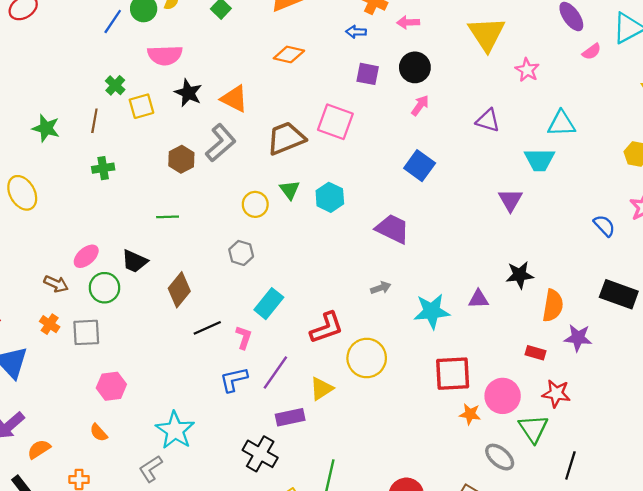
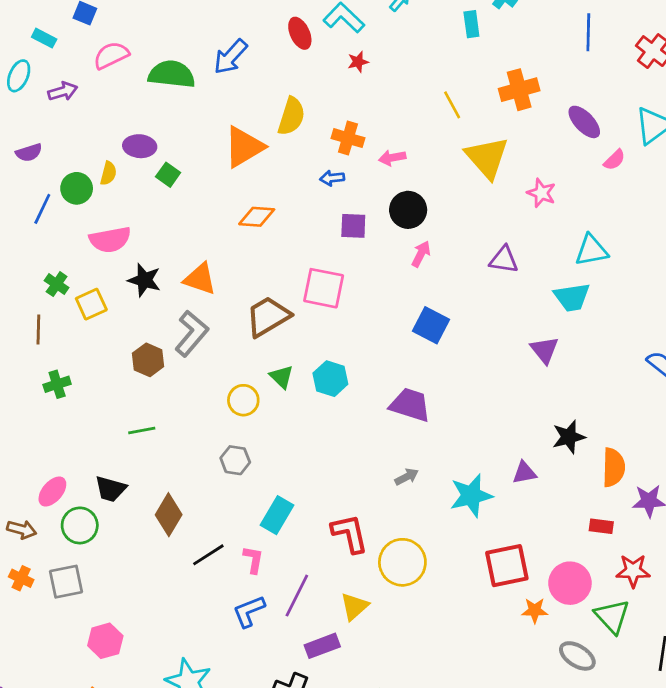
red L-shape: (327, 328) -> (350, 534), turned -75

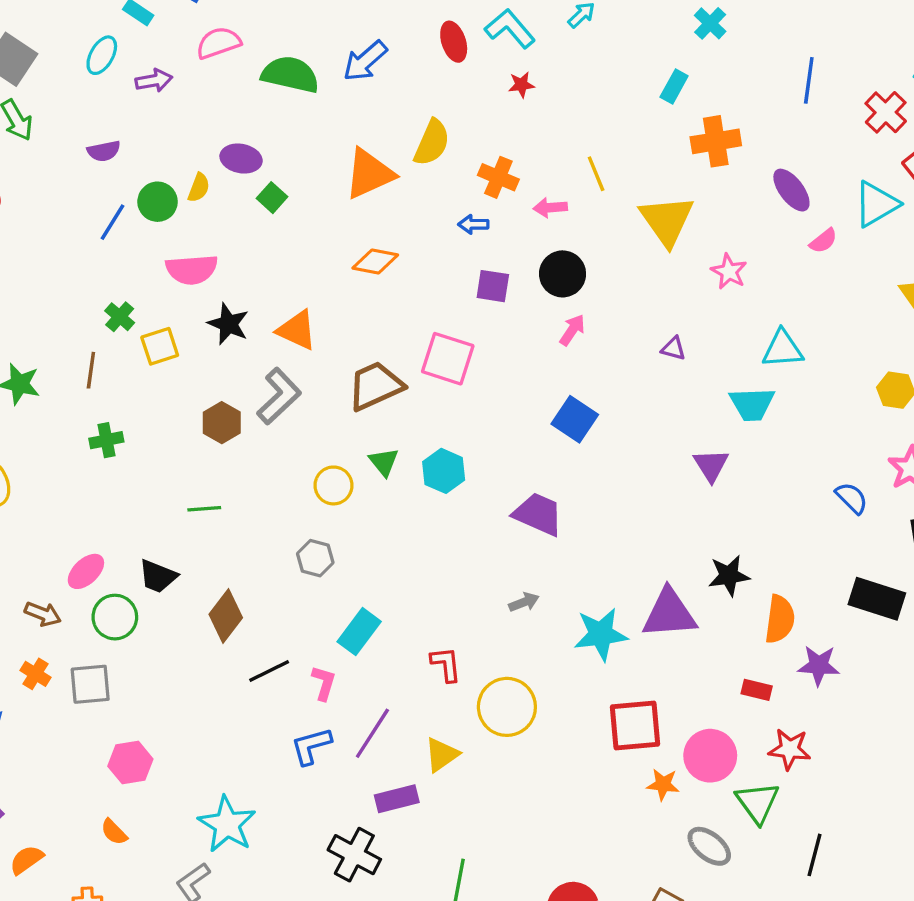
cyan rectangle: (471, 24) -> (674, 87), moved, turned 30
yellow line: (452, 105) -> (596, 174), moved
purple triangle: (504, 260) -> (673, 348), size x0.7
purple triangle: (524, 473) -> (669, 614), size x1.8
red L-shape: (350, 534) -> (446, 664), size x0.7

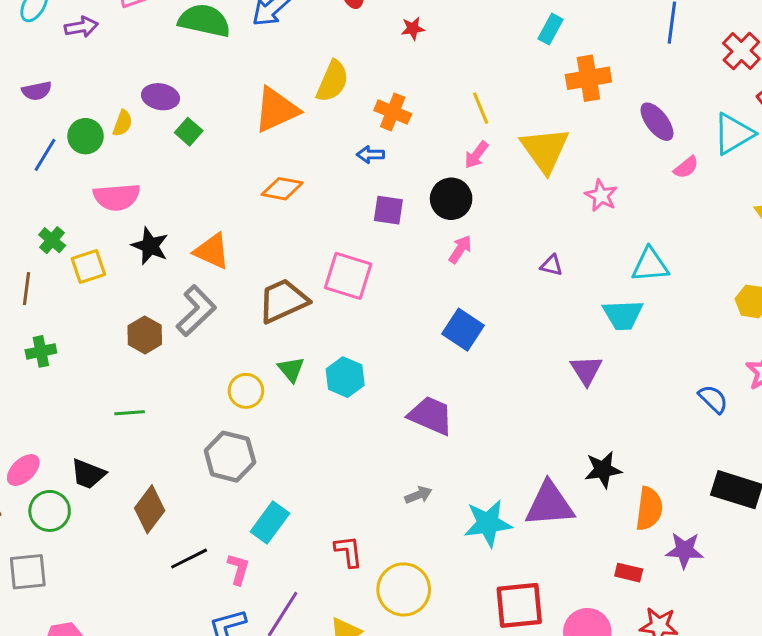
pink arrow: (550, 208) -> (476, 155), moved, turned -48
gray hexagon: (315, 558) -> (230, 457), size x1.5

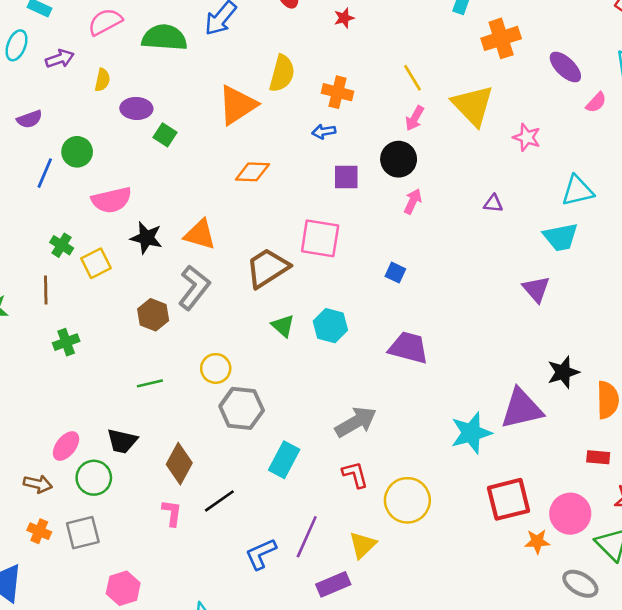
yellow semicircle: (123, 123) -> (102, 80), moved
blue square: (463, 330) -> (395, 273), moved, size x0.6
yellow circle: (246, 391) -> (216, 368), moved
gray arrow: (418, 495) -> (356, 422), moved, size x1.8
pink L-shape: (238, 569) -> (172, 513), moved

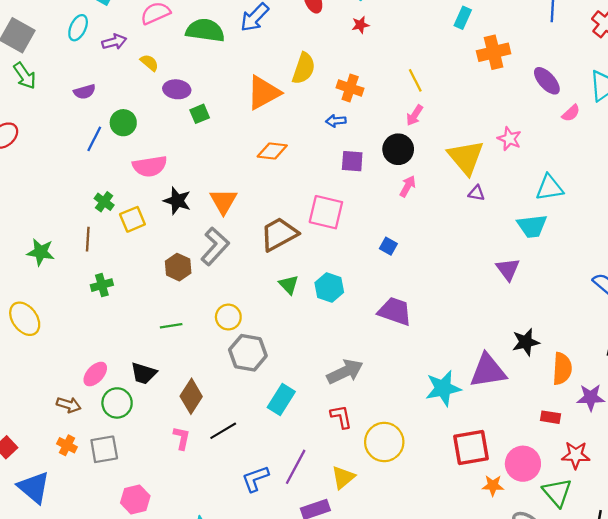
yellow semicircle: (102, 80) -> (149, 63), turned -66
yellow triangle: (473, 105) -> (466, 157), moved
green square: (165, 135) -> (200, 114), turned 30
orange triangle: (200, 234) -> (223, 201), turned 40

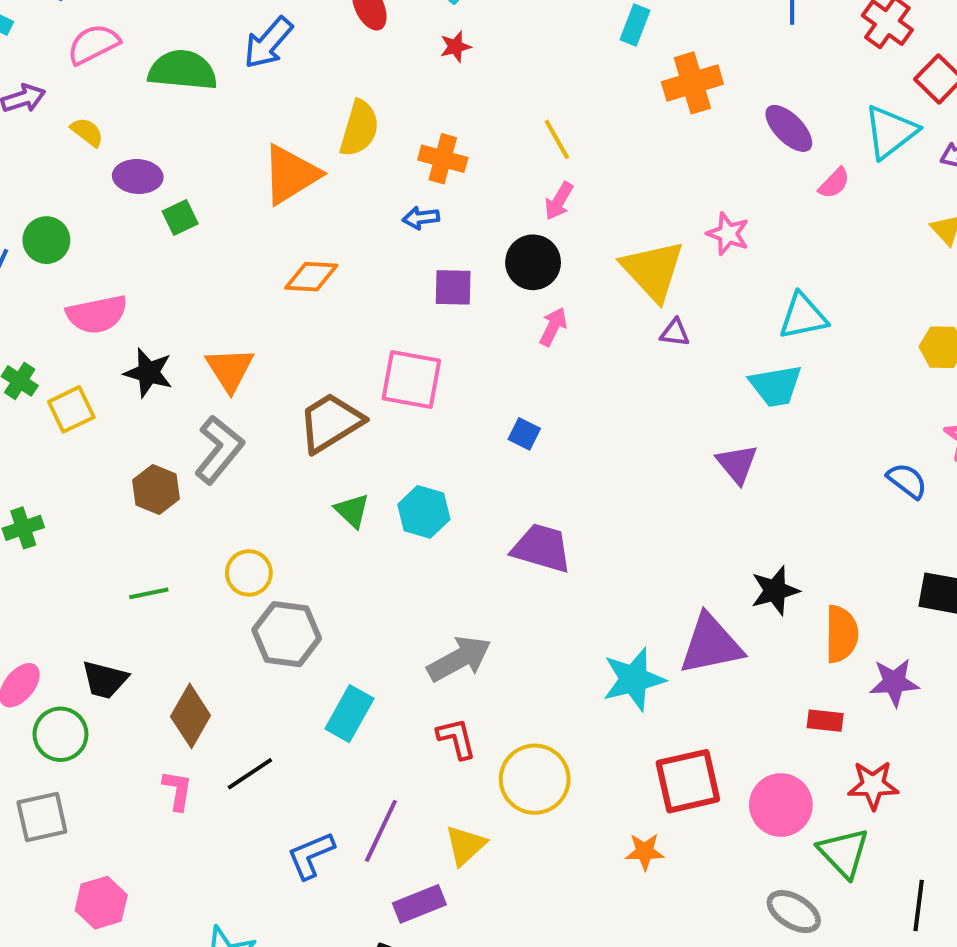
orange star: (493, 485) -> (645, 852), moved

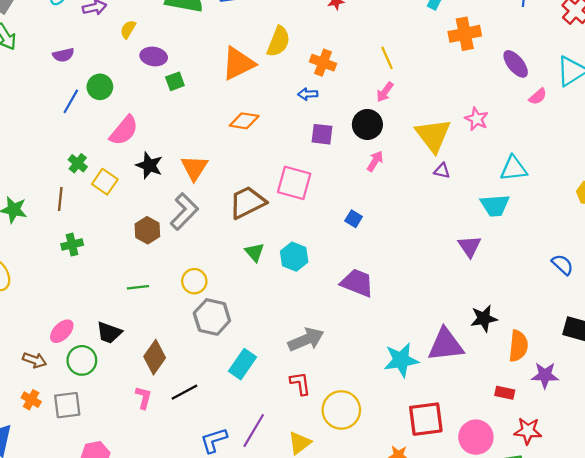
yellow semicircle: (87, 132) -> (128, 29), turned -102
pink semicircle: (97, 314) -> (124, 130), turned -44
yellow square: (71, 409) -> (105, 182), turned -35

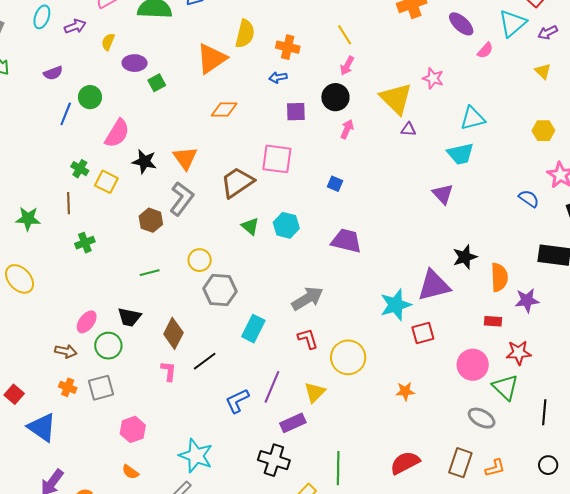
red square: (426, 419) -> (423, 333), moved, size x0.7

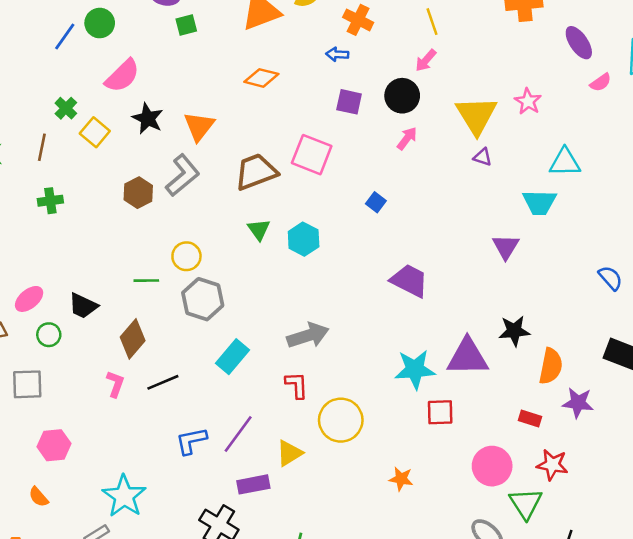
purple trapezoid: (346, 241) -> (409, 281), moved
green line: (150, 273) -> (146, 281), moved
green circle: (108, 346) -> (49, 335), size x0.7

